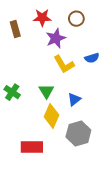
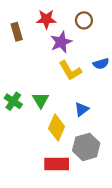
green triangle: (46, 91) -> (41, 100), moved
red rectangle: (32, 147) -> (57, 164), moved

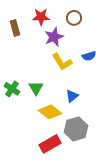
yellow diamond: (57, 128) -> (50, 112), turned -75
red rectangle: (57, 164) -> (50, 144), turned -30

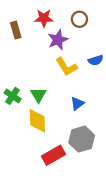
yellow diamond: (50, 112) -> (37, 121), moved, turned 50

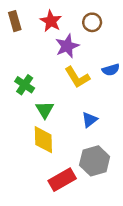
red star: (44, 18) -> (51, 21), turned 30
brown rectangle: (16, 30) -> (15, 21), moved
green cross: (13, 96) -> (25, 85), moved

